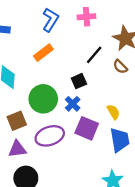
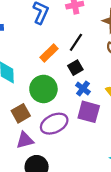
orange rectangle: (43, 53) -> (49, 53), moved
black line: (94, 55) -> (76, 42), moved
blue cross: (73, 104) -> (83, 88), moved

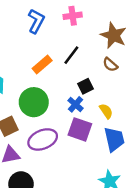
black square: (75, 68) -> (86, 86), moved

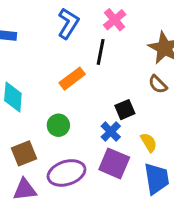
pink cross: (73, 16) -> (115, 20), turned -36
black line: (71, 55) -> (101, 52), moved, turned -30
green circle: (34, 102) -> (58, 125), size x0.6

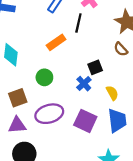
purple square: (114, 163) -> (85, 121), moved

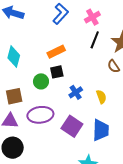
black line: (78, 23) -> (95, 40), moved
black square: (95, 67) -> (57, 72), moved
yellow semicircle: (112, 93) -> (101, 97), moved

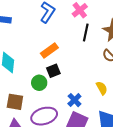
blue cross: (76, 92) -> (74, 100), moved
brown square: (14, 96) -> (15, 102), turned 30

